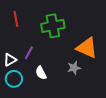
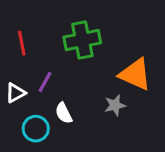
red line: (16, 19) -> (22, 43), moved
cyan circle: (14, 79) -> (36, 129), moved

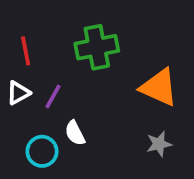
white triangle: (16, 93) -> (18, 93), moved
gray star: (115, 105) -> (159, 144), moved

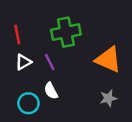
white triangle: (18, 93) -> (23, 62), moved
purple line: (53, 97) -> (50, 62), moved, turned -56

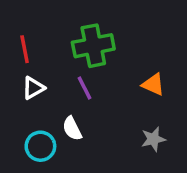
orange triangle: (108, 60) -> (153, 84), size x0.6
purple line: (50, 62) -> (85, 88), moved

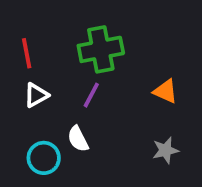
purple line: (85, 88) -> (91, 95), turned 55

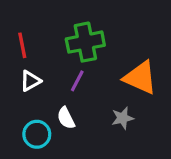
orange triangle: (166, 91) -> (140, 78), size x1.6
gray star: (166, 150) -> (123, 118), moved

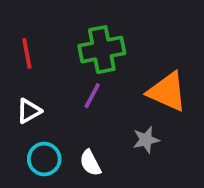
white triangle: (30, 81) -> (29, 111), moved
white semicircle: (66, 118) -> (90, 163), moved

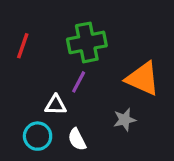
red line: (27, 53) -> (23, 46), turned 30
white triangle: (29, 111) -> (56, 105), moved, turned 30

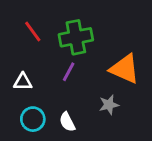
red line: (23, 46) -> (33, 32), moved, turned -55
white triangle: (56, 105) -> (23, 82), moved

